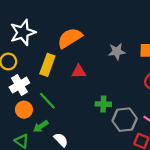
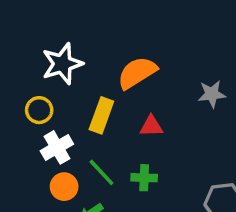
green cross: (103, 104) -> (144, 178), moved

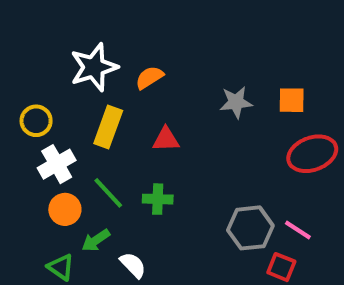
white star: (62, 64) -> (94, 67), moved
orange semicircle: (137, 73) -> (149, 77), size x0.6

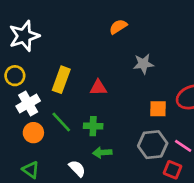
white star: (94, 67) -> (24, 36), moved
orange semicircle: (149, 77) -> (118, 27), moved
orange square: (292, 100) -> (158, 109), moved
green arrow: (96, 240) -> (102, 153), moved, turned 30

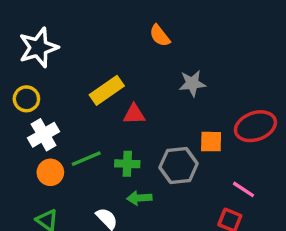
orange semicircle: (118, 27) -> (160, 36), turned -96
yellow rectangle: (61, 80) -> (107, 90), moved, turned 35
green line: (61, 122) -> (86, 159), turned -70
gray hexagon: (153, 145) -> (179, 165), moved

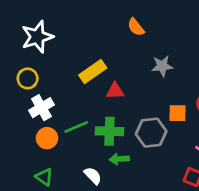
green cross: (127, 164) -> (109, 131), size x1.4

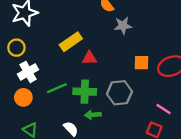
gray star: (162, 66) -> (123, 26), moved
orange square: (178, 113) -> (141, 63), moved
orange circle: (47, 138) -> (23, 97), moved

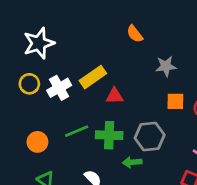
gray star: (123, 26) -> (166, 66), moved
white cross: (28, 72) -> (59, 88), moved
green arrow: (93, 115) -> (132, 162), moved

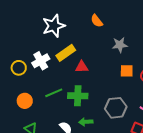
white star: (39, 43) -> (54, 26), moved
yellow circle: (29, 84) -> (19, 68), moved
gray hexagon: (150, 137) -> (116, 108), moved
green arrow: (132, 162) -> (86, 122), moved

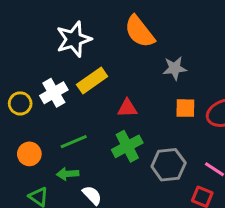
orange semicircle: (97, 21) -> (140, 32), size x1.6
red triangle: (82, 67) -> (127, 108), moved
green cross: (78, 96) -> (127, 146), moved, turned -30
green arrow: (86, 122) -> (68, 174), moved

